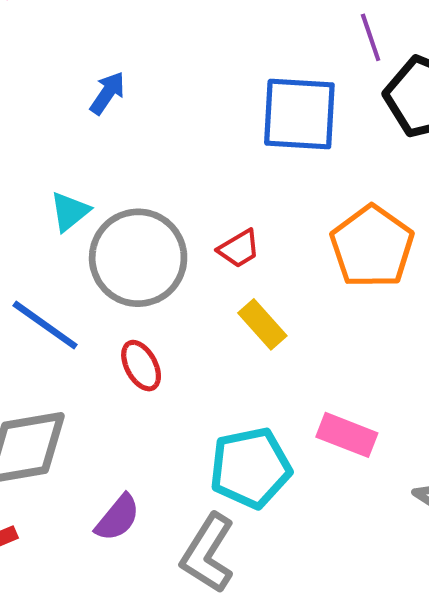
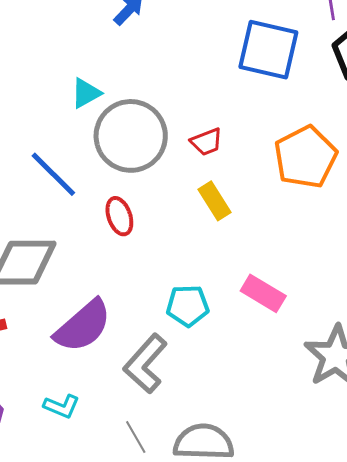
cyan pentagon: (250, 468) -> (188, 306), size x0.7
purple semicircle: (118, 518) -> (83, 326), size x1.6

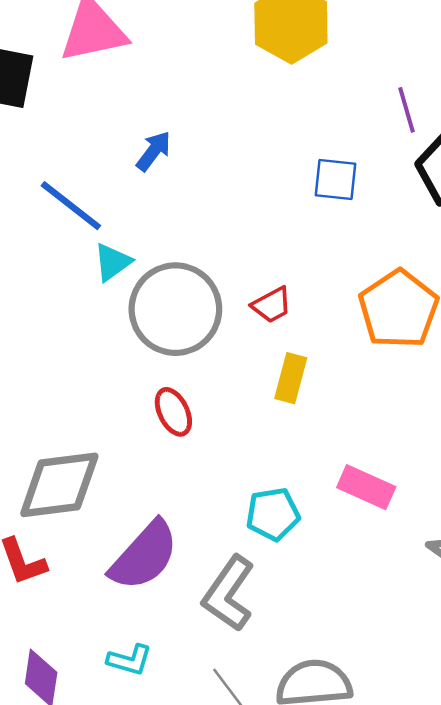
blue square: (268, 50) -> (335, 180), size x0.6
blue line: (53, 174) -> (71, 206), moved
yellow rectangle: (214, 201) -> (291, 378), turned 54

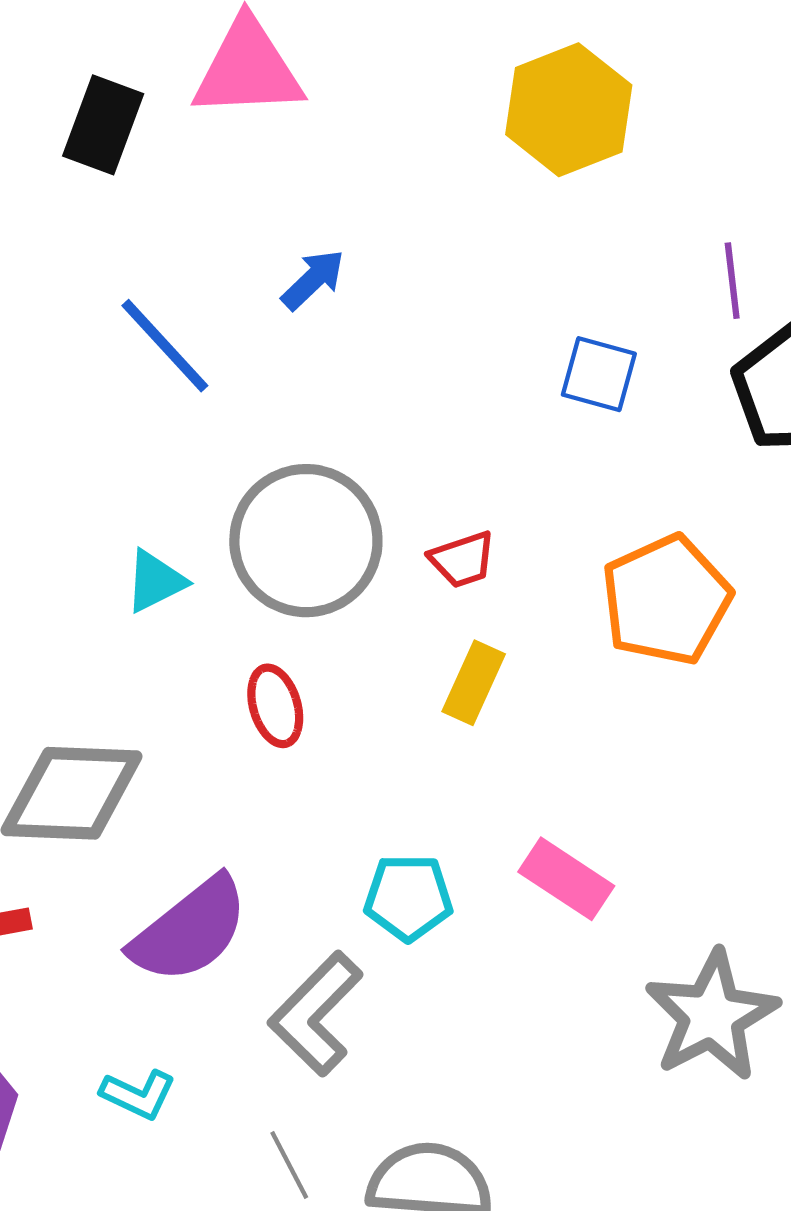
cyan triangle: (112, 262) -> (155, 581), moved

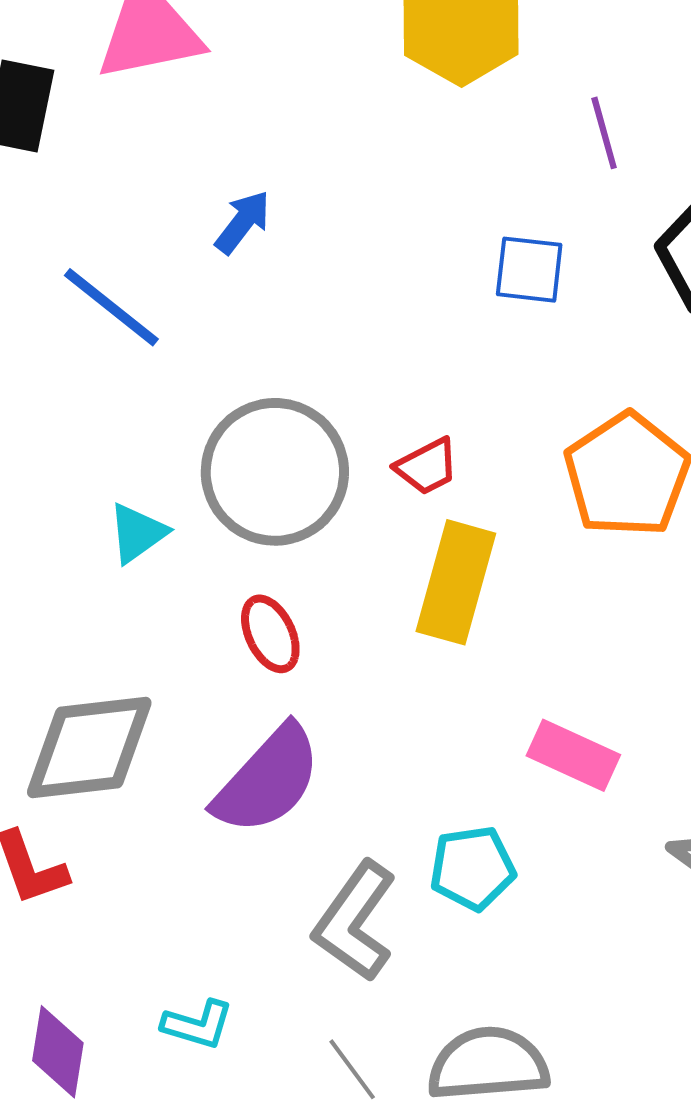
purple line: (732, 281) -> (604, 133), moved
yellow rectangle: (474, 683) -> (456, 582), size x1.5
cyan pentagon: (408, 897) -> (472, 868), moved
purple semicircle: (190, 930) -> (268, 780), moved

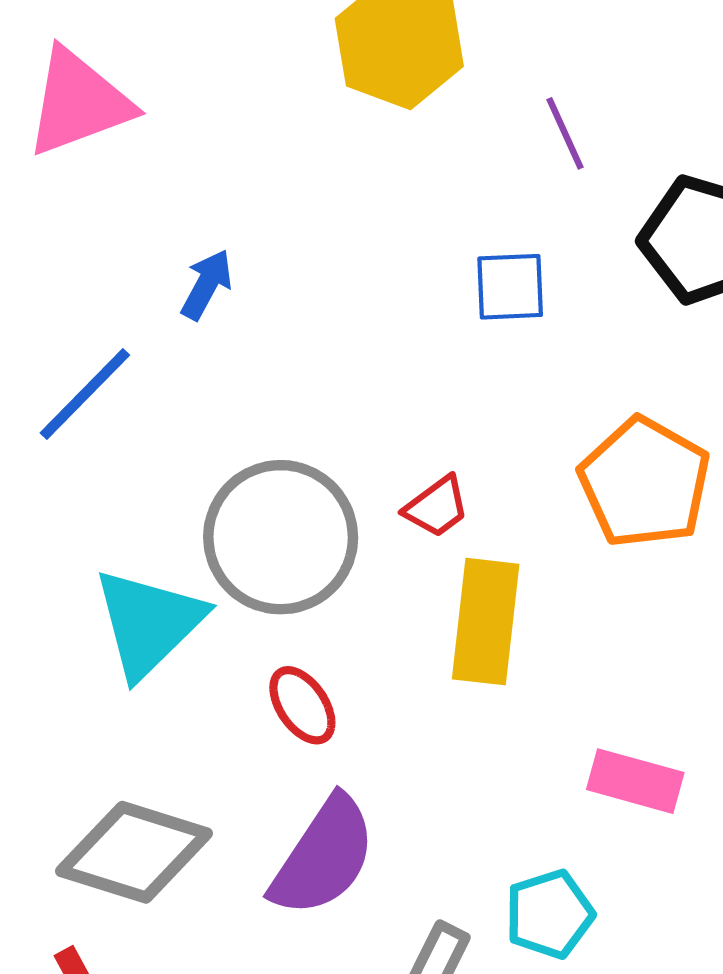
blue line: (111, 307) -> (85, 394), turned -75
cyan triangle: (137, 533) -> (149, 623), size x1.8
gray diamond: (89, 748) -> (134, 852), turned 33

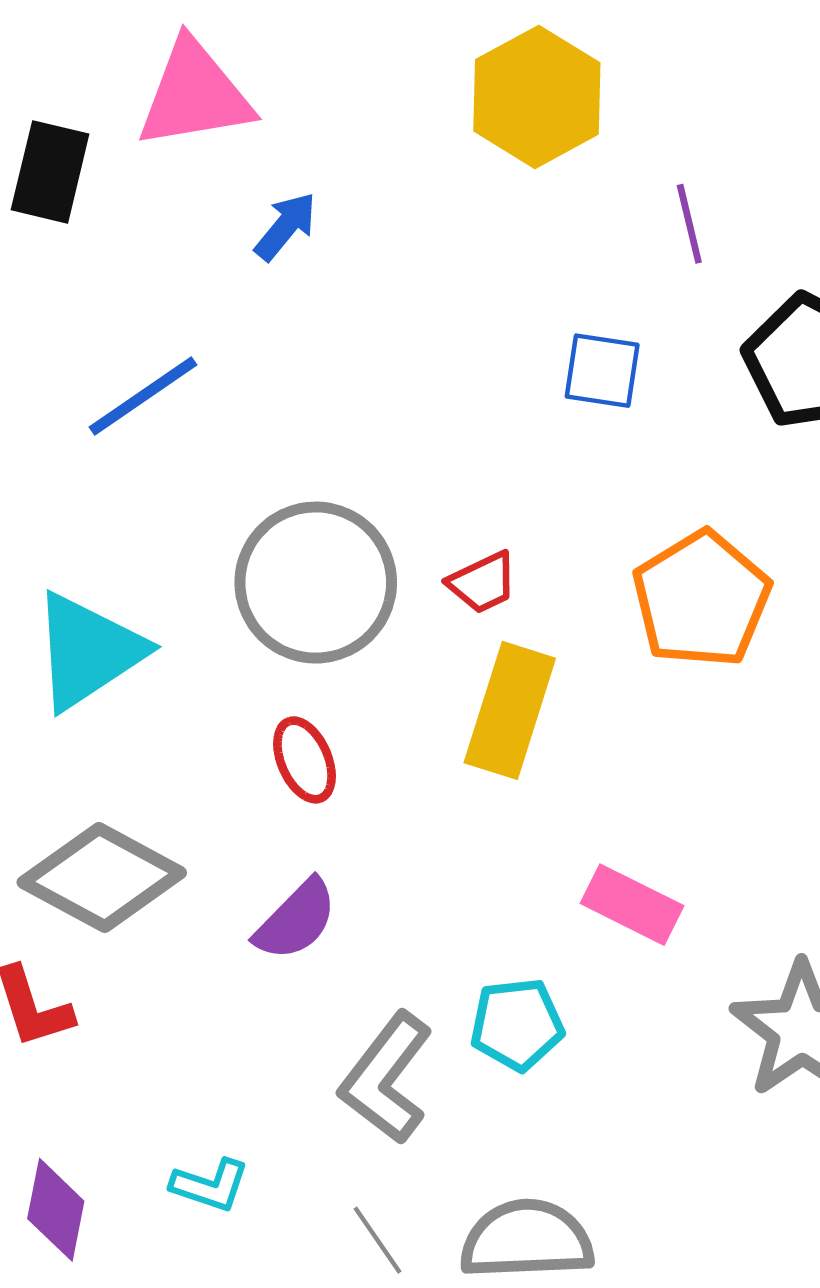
blue arrow: (207, 285) -> (286, 226), moved
cyan triangle: (149, 623) -> (88, 651), moved
purple semicircle: (323, 857) -> (296, 920), size x0.7

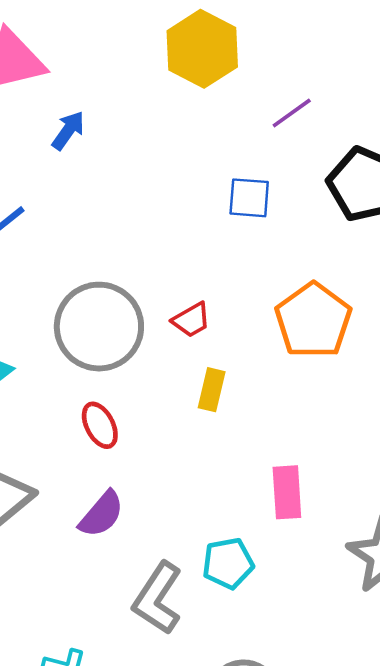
purple line: (689, 224) -> (292, 113), turned 72
yellow rectangle: (510, 710) -> (212, 390), size x0.6
pink rectangle: (632, 905) -> (287, 492), turned 64

